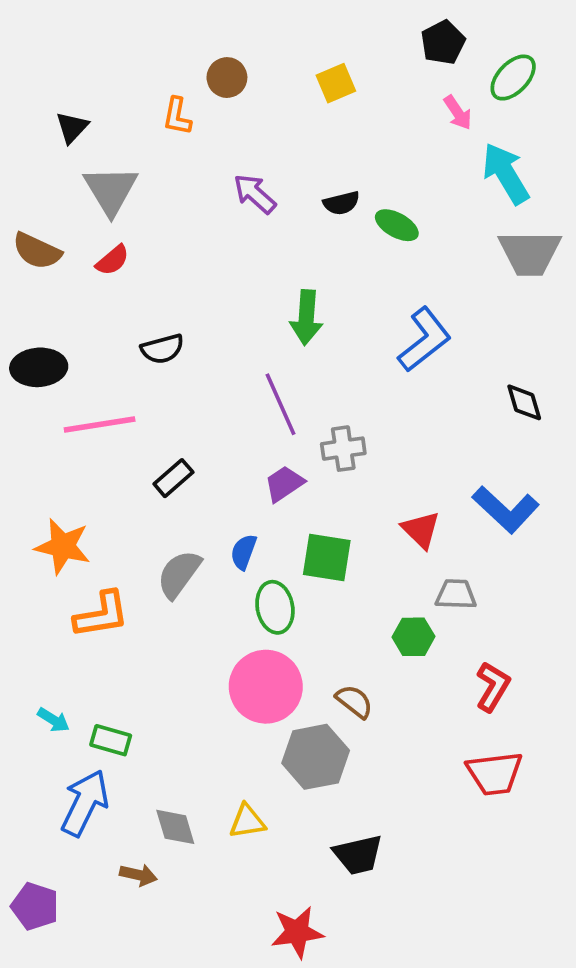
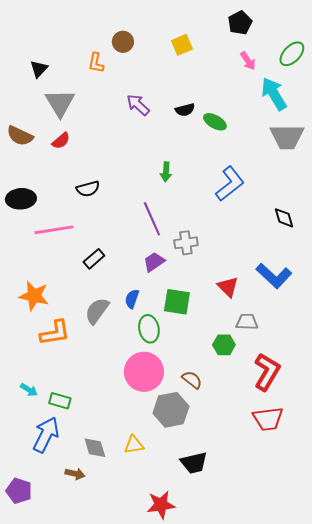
green ellipse: (513, 78) -> (292, 54), moved
green arrow: (306, 317) -> (166, 172), size x0.7
red L-shape: (493, 687) -> (267, 372), size x1.4

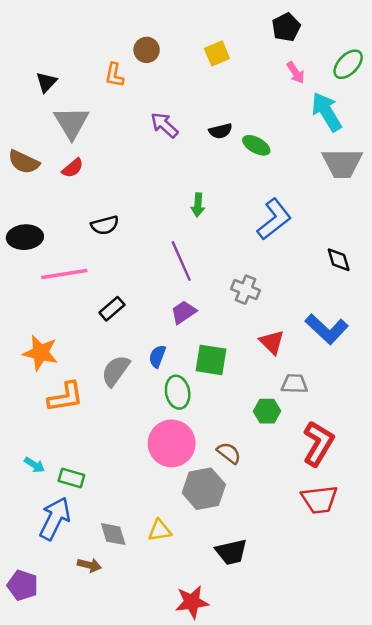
gray cross: (186, 243) -> (246, 290), moved, turned 30

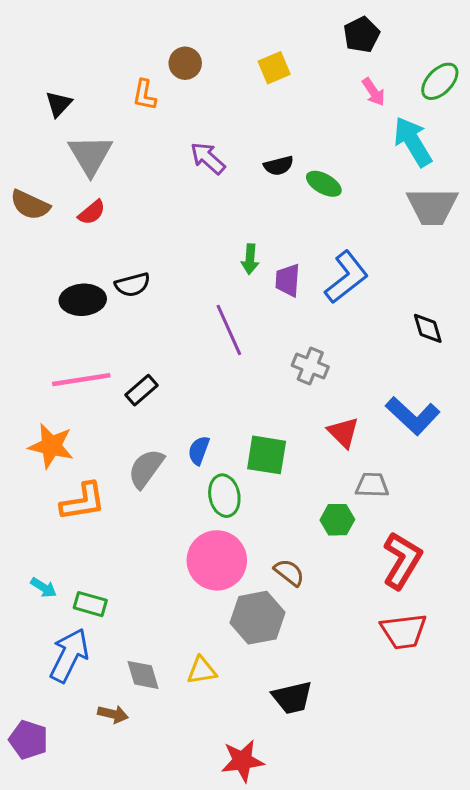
black ellipse: (25, 237) -> (83, 300), moved
pink line: (64, 274) -> (81, 380), moved
purple trapezoid: (184, 312) -> (288, 280), moved, turned -52

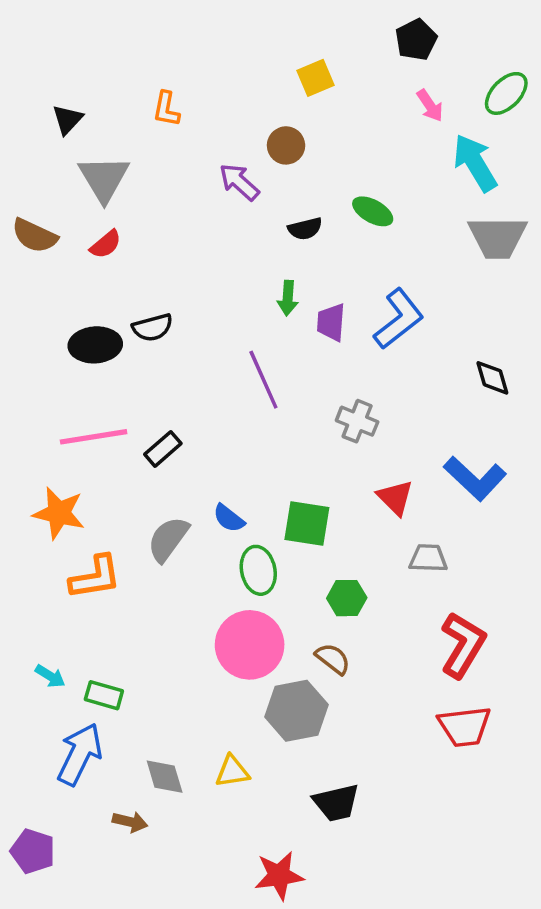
brown circle: (185, 63) -> (286, 145), moved
black semicircle: (279, 166) -> (305, 229), moved
blue semicircle: (199, 450) -> (229, 518), turned -72
green hexagon: (337, 520) -> (347, 598), moved

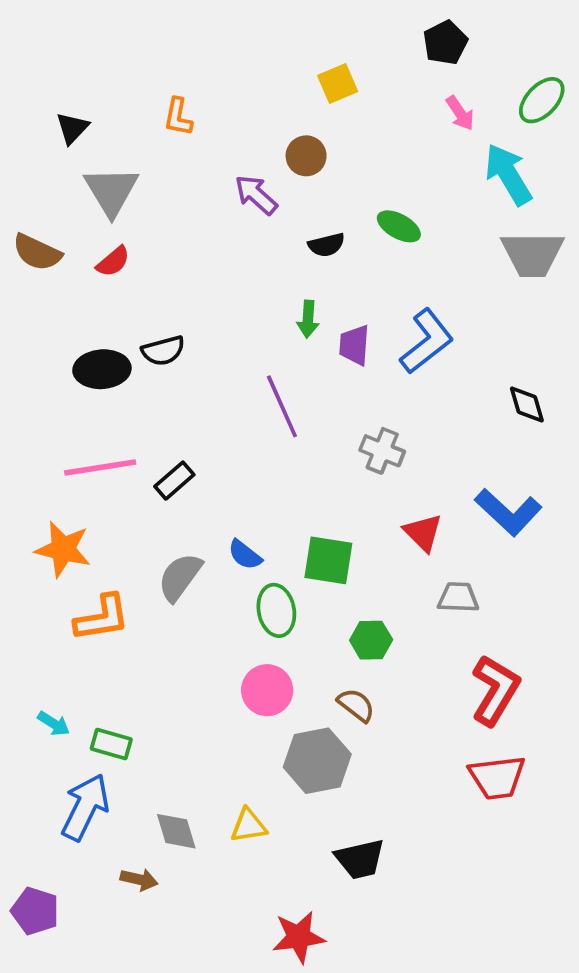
pink circle: (250, 645) -> (267, 690), size x0.7

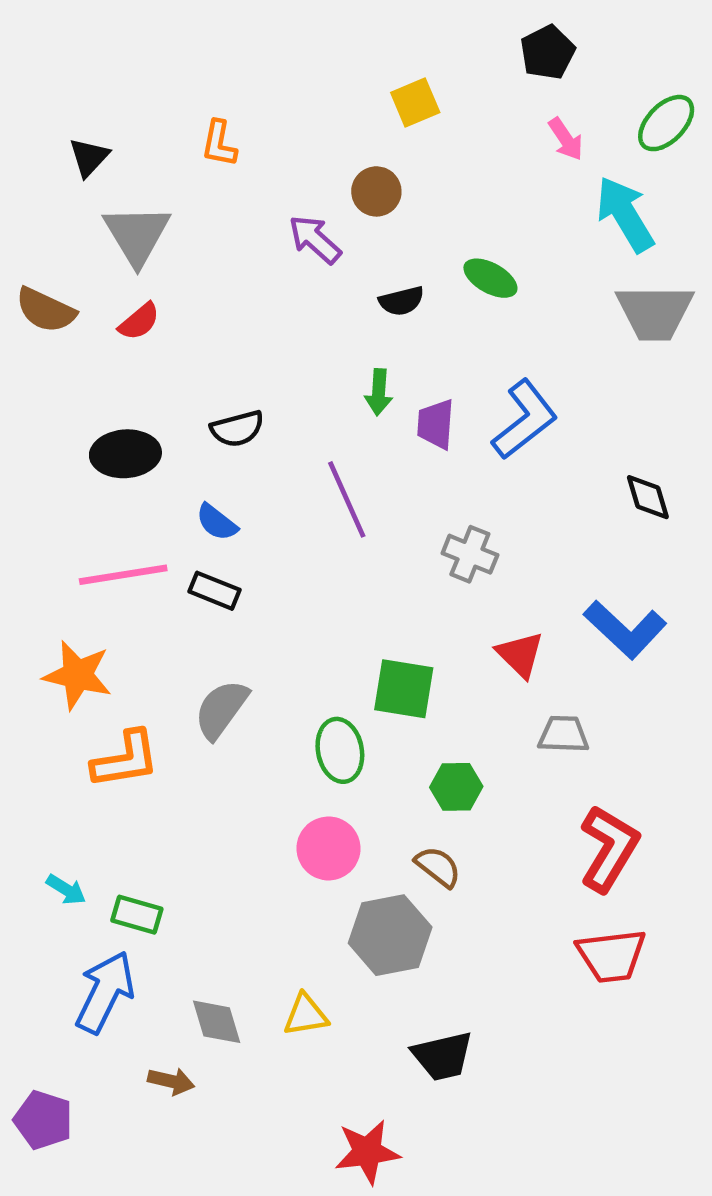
black semicircle: (163, 351) -> (237, 429), moved
black rectangle: (174, 481) -> (214, 591), turned 63
blue semicircle: (245, 555) -> (217, 522), moved

